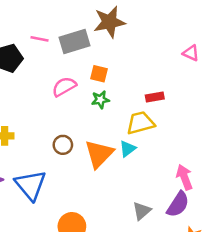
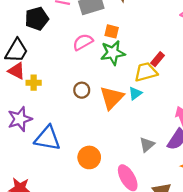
red rectangle: (155, 97) -> (158, 59), moved, turned -40
green star: (100, 100) -> (113, 53), size x1.6
blue triangle: (31, 185) -> (48, 138), moved, turned -40

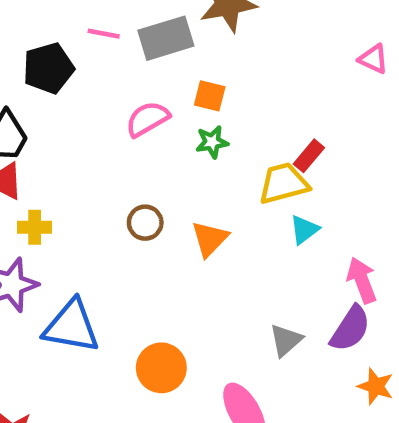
green star: (113, 53) -> (212, 142), size x0.6
yellow cross: (34, 83) -> (35, 227), moved
cyan triangle: (135, 93) -> (304, 230), moved
orange triangle: (112, 98) -> (210, 239), size x0.7

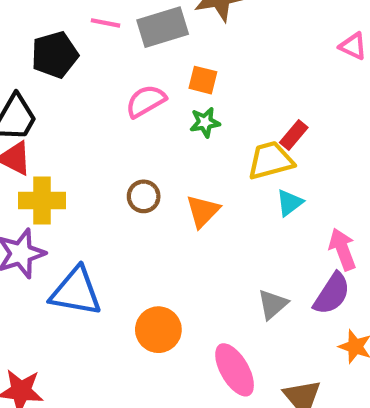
yellow cross: (35, 227) -> (42, 201), size x1.5

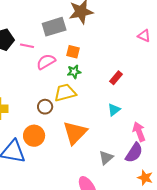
pink line: (105, 23) -> (27, 46), moved
yellow trapezoid: (271, 160) -> (65, 93), moved
orange triangle: (203, 211) -> (75, 133), moved, size x1.5
orange circle: (158, 330) -> (34, 136), moved

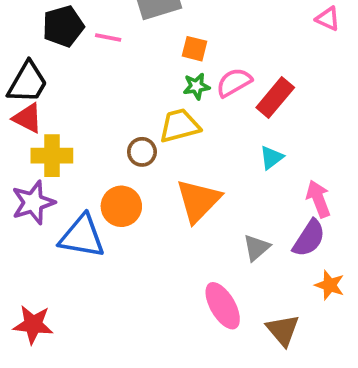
pink semicircle: (46, 62) -> (234, 82), moved
red rectangle: (116, 78) -> (275, 97), size x1.5

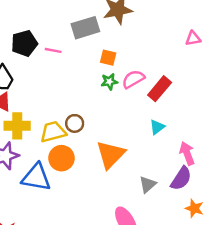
pink triangle: (328, 19) -> (193, 38), turned -35
yellow trapezoid: (180, 126) -> (53, 132), moved

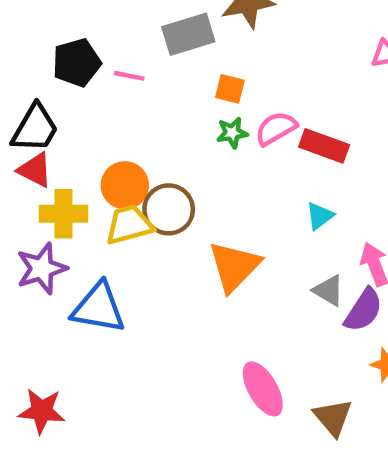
red rectangle: (160, 89) -> (324, 146), turned 70
brown circle: (75, 123) -> (169, 209), size x1.5
orange circle: (61, 158) -> (125, 185), moved
gray triangle: (148, 184) -> (328, 290), moved, turned -48

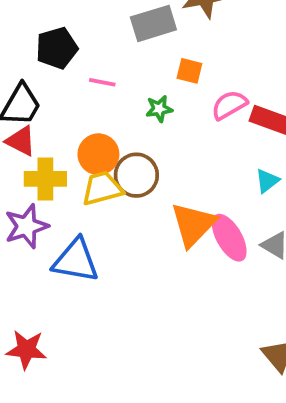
pink line: (129, 76) -> (102, 82), moved
green star: (232, 133) -> (159, 109), moved
pink ellipse: (263, 389) -> (229, 238), moved

